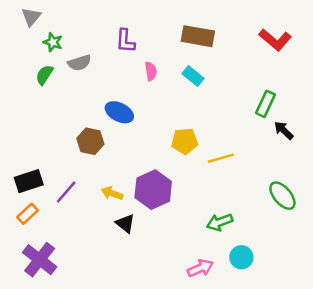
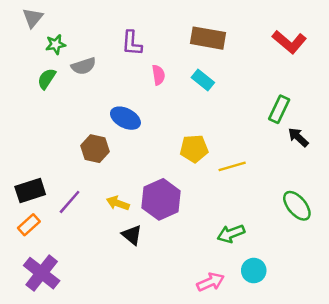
green star: (53, 42) -> (56, 44), turned -30

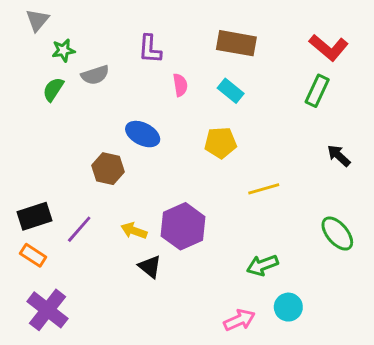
green rectangle: (279, 109) -> (317, 91), moved
yellow pentagon: (194, 149) -> (221, 143), moved
orange rectangle: (29, 225) -> (33, 255), turned 75

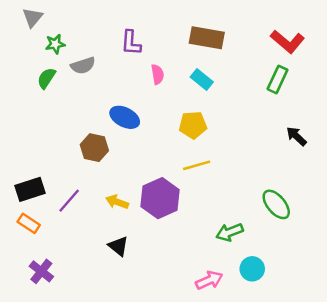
yellow line: (264, 189) -> (197, 165), moved
green ellipse: (337, 234) -> (276, 204), moved
black triangle: (150, 267) -> (118, 246), moved
purple cross: (47, 310) -> (41, 271), size x0.7

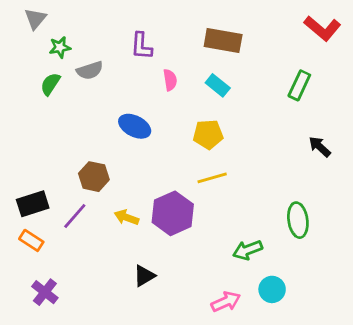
red L-shape: (288, 42) -> (322, 28), moved
brown hexagon: (94, 148) -> (94, 177), moved
green ellipse: (276, 204) -> (298, 220), turned 32
black triangle: (118, 246) -> (144, 276), moved, turned 50

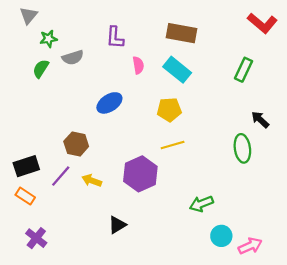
cyan rectangle: (218, 85) -> (177, 70), size x1.4
blue ellipse: (135, 126) -> (109, 103), turned -60
yellow arrow: (127, 217) -> (92, 180), moved
green ellipse: (298, 220) -> (242, 148), moved
pink arrow: (226, 302) -> (250, 246), moved

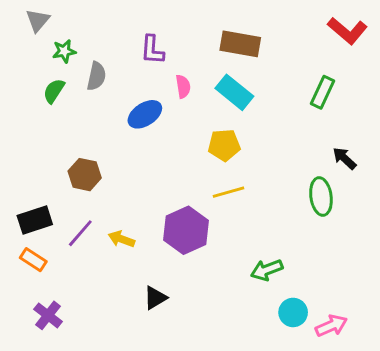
gray semicircle: (73, 58) -> (96, 76), turned -60
blue ellipse: (109, 103) -> (145, 114), moved
brown hexagon: (76, 144) -> (85, 175), moved

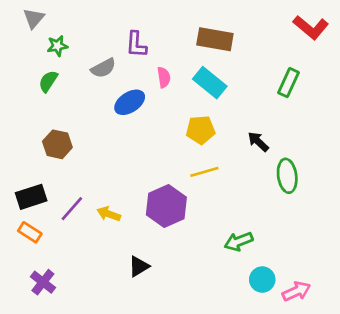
gray semicircle: (96, 76) -> (103, 68), moved, turned 50
black arrow: (344, 158) -> (258, 142), moved
brown hexagon: (85, 175) -> (57, 144), moved

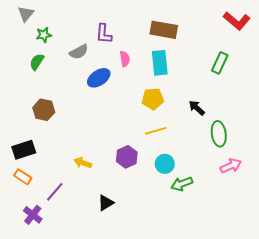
cyan rectangle: (210, 83) -> (160, 63), turned 45
purple hexagon: (166, 206) -> (127, 157), size x0.7
purple line: (72, 209) -> (55, 192), moved
cyan circle: (262, 280) -> (165, 164), moved
pink arrow: (296, 291) -> (231, 166), moved

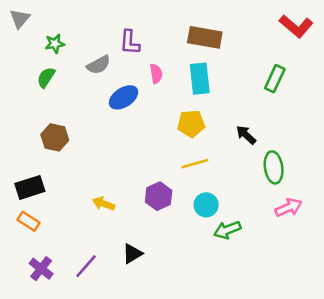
gray triangle: (26, 14) -> (20, 19), moved
purple line: (55, 192) -> (86, 266), moved

